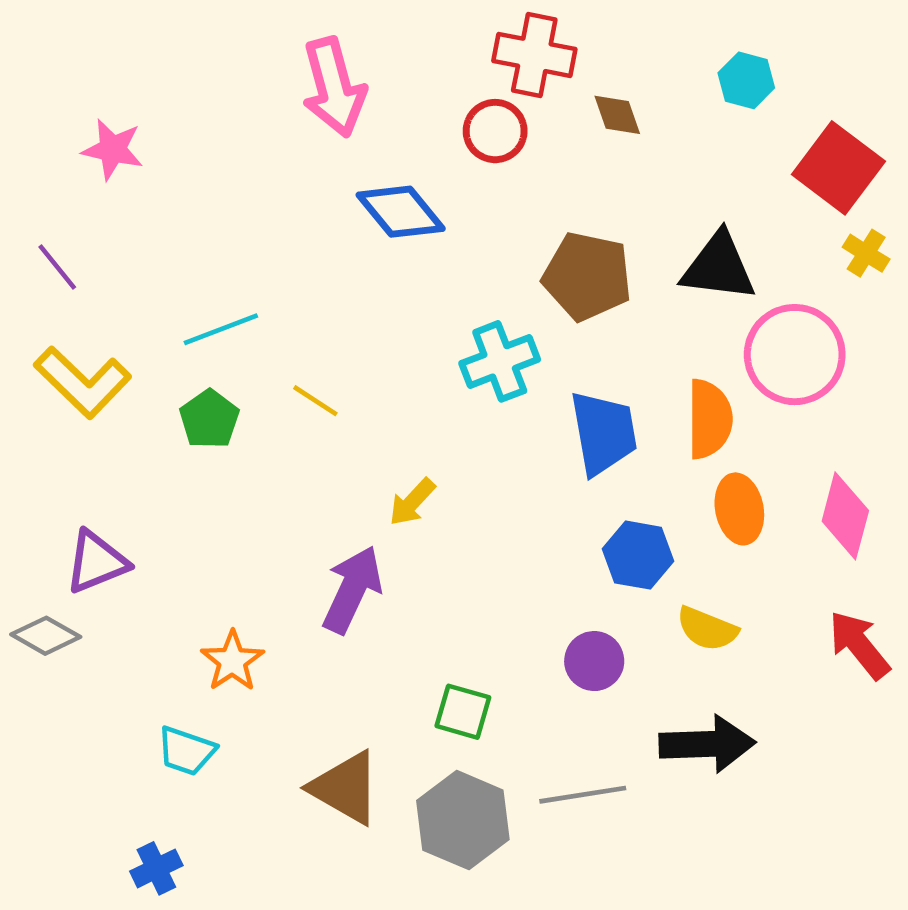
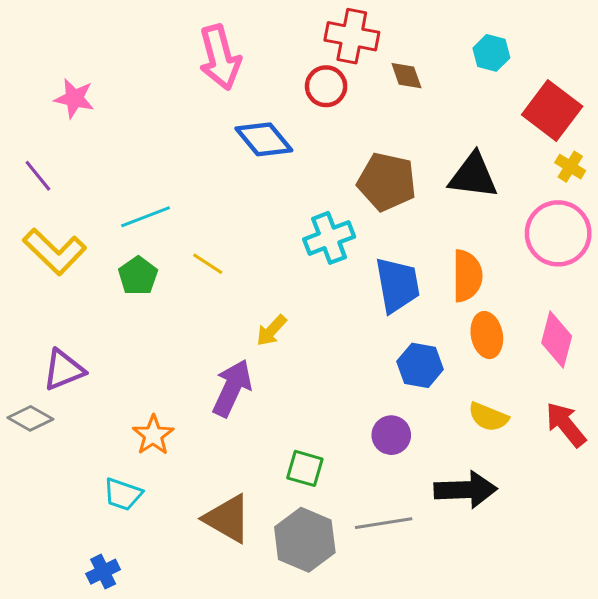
pink circle: (795, 355) -> (558, 233), moved
yellow semicircle: (707, 629) -> (488, 417), moved

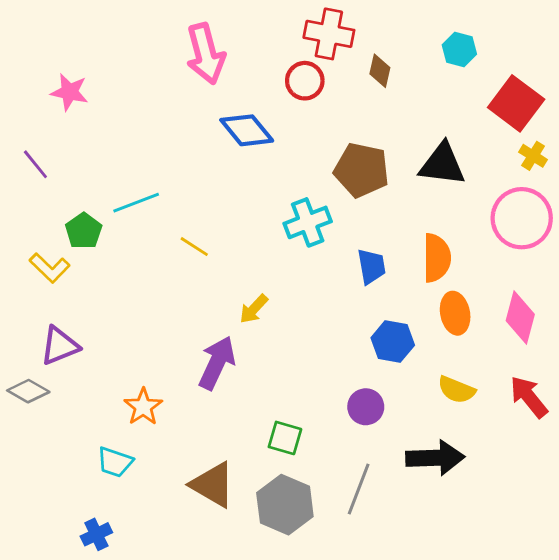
brown diamond: (406, 76) -> (380, 71), turned 32
yellow L-shape: (55, 252) -> (50, 268), moved, size x0.7
green pentagon: (138, 276) -> (84, 231), moved
blue trapezoid: (397, 285) -> (371, 266), size x0.7
gray line: (384, 523) -> (359, 489), turned -60

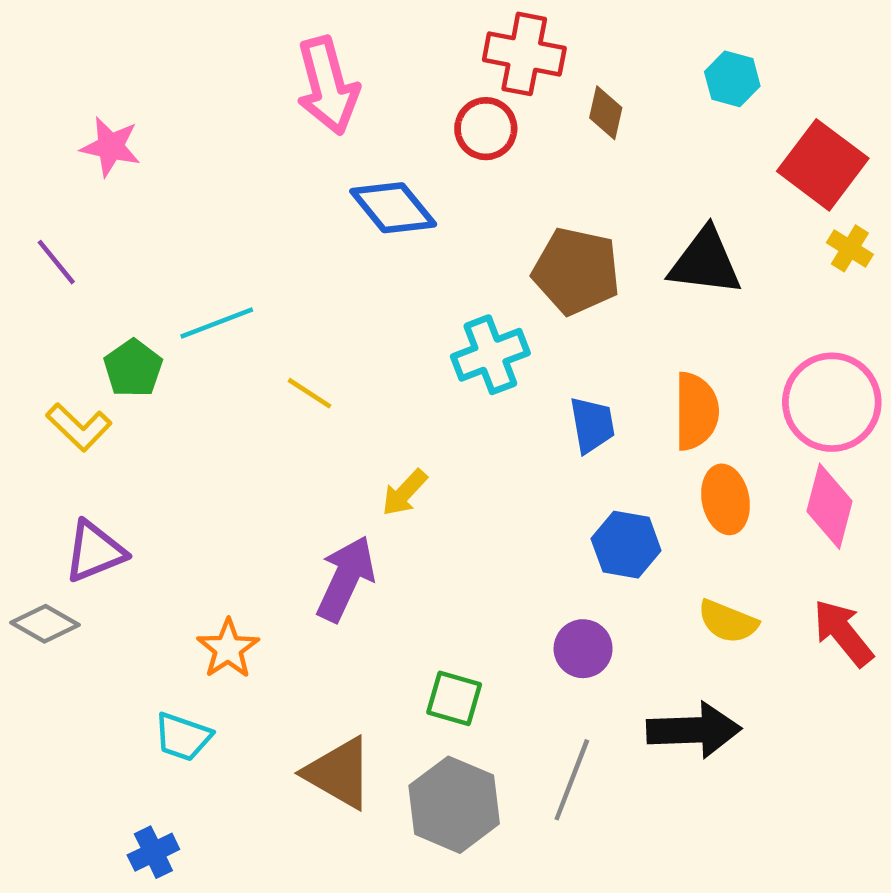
pink circle: (522, 218) -> (832, 402), moved

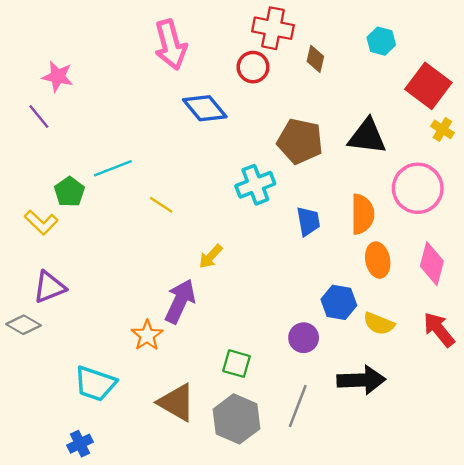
purple line: (56, 262) -> (39, 116), moved
pink circle: (832, 402) -> (418, 188), moved
blue hexagon: (626, 545) -> (339, 302), moved
orange star: (228, 649) -> (147, 335), moved
cyan trapezoid: (183, 737) -> (95, 384), size x1.4

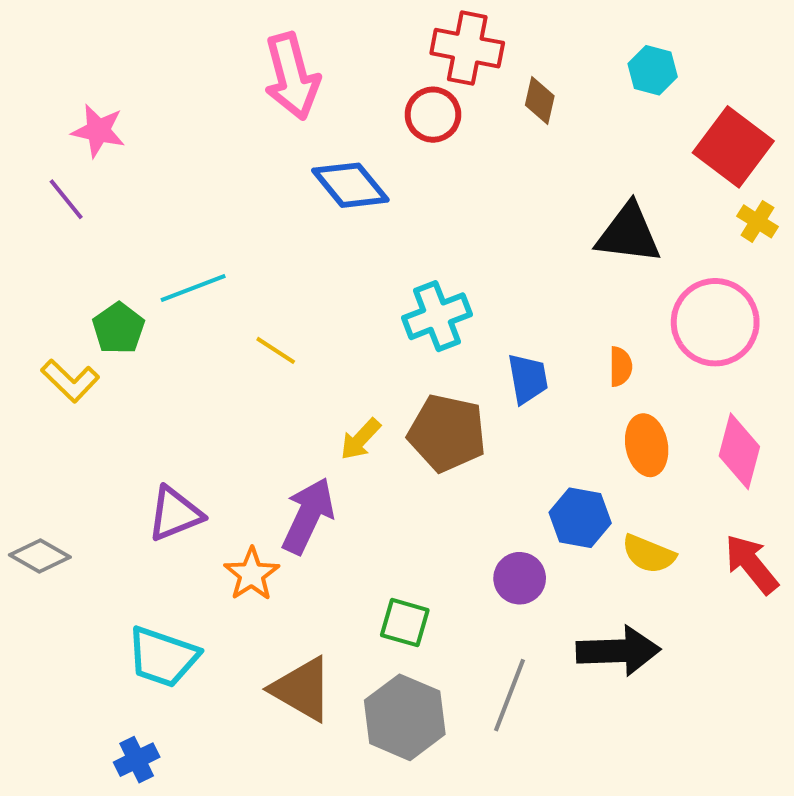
brown pentagon: (300, 141) -> (447, 433), moved
orange semicircle: (362, 214) -> (620, 367), size x0.6
purple triangle: (49, 287) -> (175, 514), moved

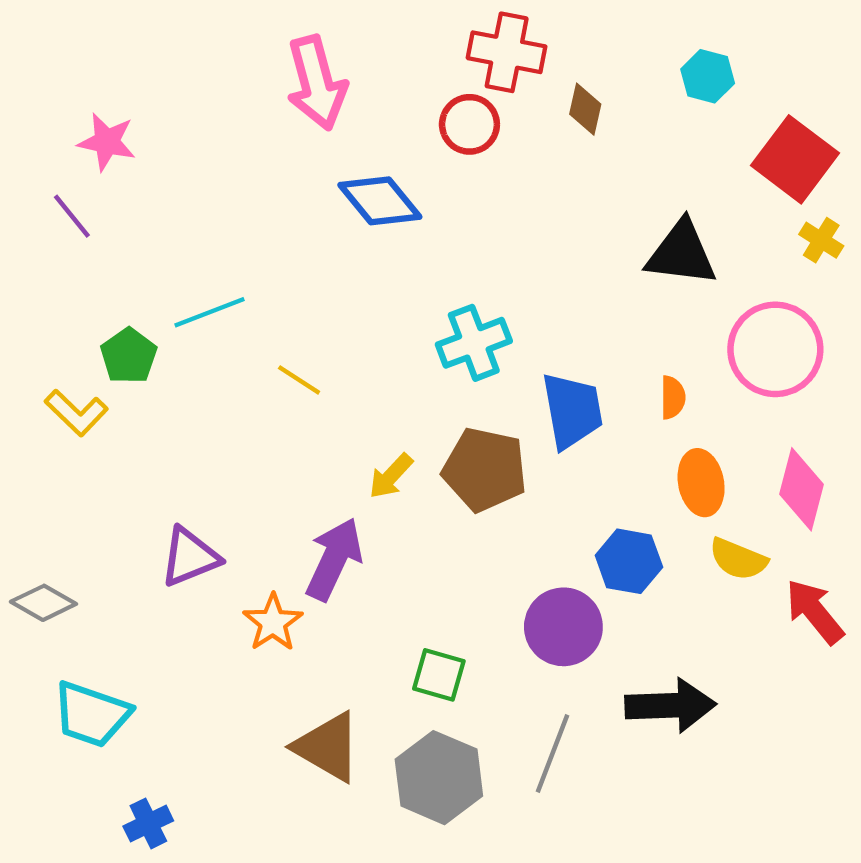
blue trapezoid: (528, 379) -> (572, 411), size x1.4
yellow semicircle: (649, 554) -> (738, 559), moved
purple circle: (520, 578) -> (563, 627), size x1.4
cyan trapezoid: (163, 657) -> (92, 714), moved

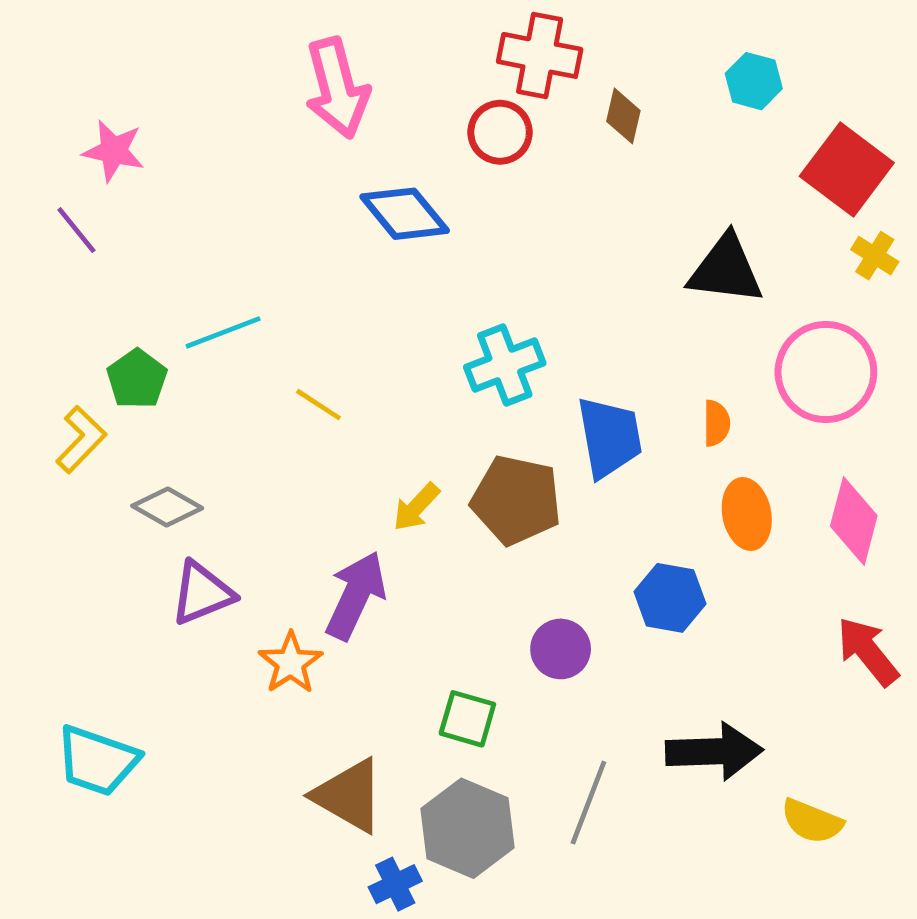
yellow L-shape: (76, 413) -> (81, 440), turned -90
yellow semicircle: (738, 559) -> (812, 821), moved
gray diamond: (43, 603) -> (167, 507), moved
purple circle: (563, 627) -> (561, 649), moved, size x0.7
blue cross: (148, 823) -> (395, 884), moved

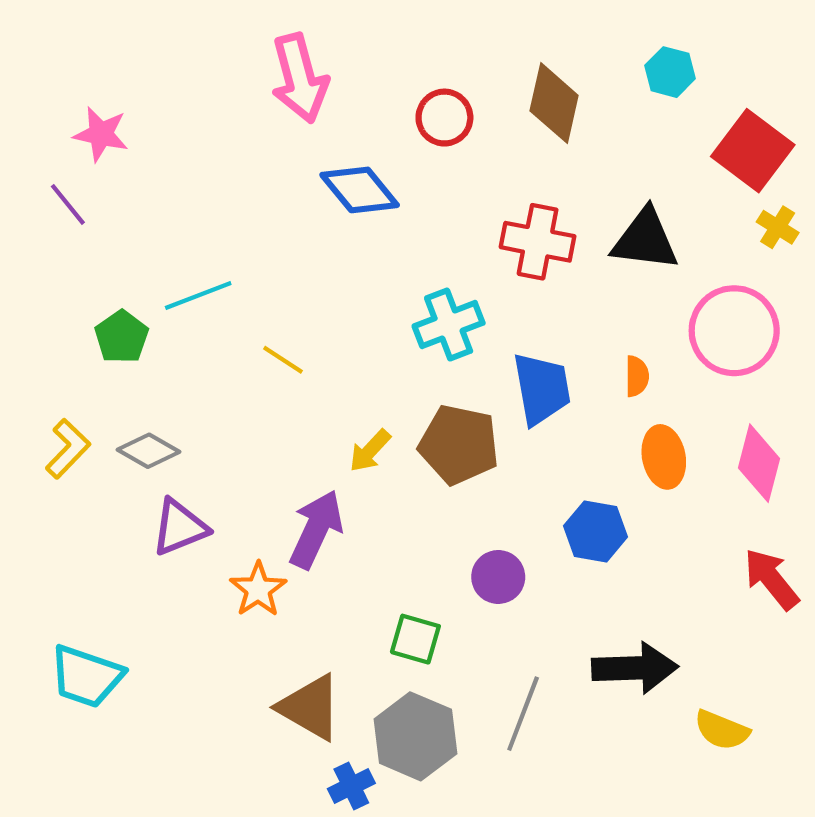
red cross: (540, 55) -> (538, 242), moved
brown diamond: (623, 116) -> (554, 103), size x1.6
yellow L-shape: (81, 440) -> (68, 449), moved

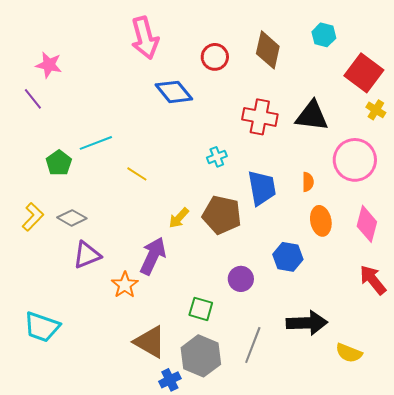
cyan cross: (449, 324) -> (217, 157), size x0.6

